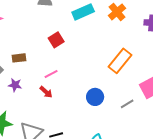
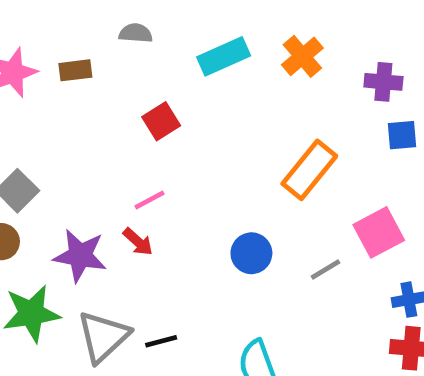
brown rectangle: (19, 58) -> (75, 70), moved
purple star: (15, 85) -> (80, 256), moved, size x1.6

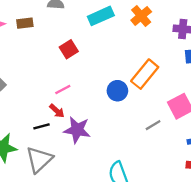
blue circle: (251, 253) -> (117, 91), moved
purple star: (80, 256) -> (77, 130), moved
black line: (161, 341) -> (41, 126), moved

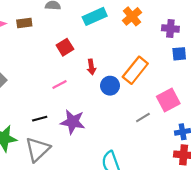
red arrow: (57, 111) -> (91, 67), moved, turned 40

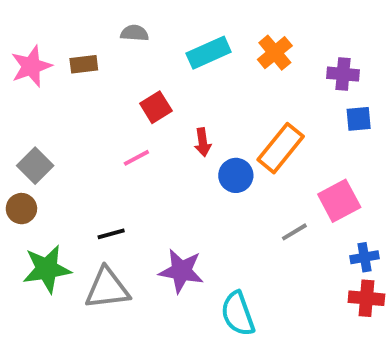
pink line: (59, 85) -> (136, 158), moved
purple star: (73, 122) -> (181, 271), moved
gray triangle: (38, 149) -> (107, 288), turned 36

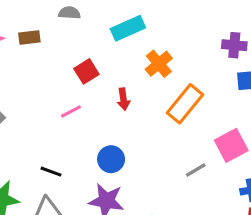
orange cross: (275, 53) -> (159, 64), moved
blue circle: (236, 175) -> (111, 159), moved
black line: (111, 234) -> (51, 172), turned 35

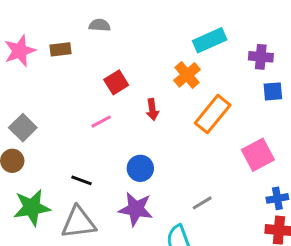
cyan rectangle: (128, 28) -> (210, 40), moved
gray line: (196, 170) -> (202, 203), moved

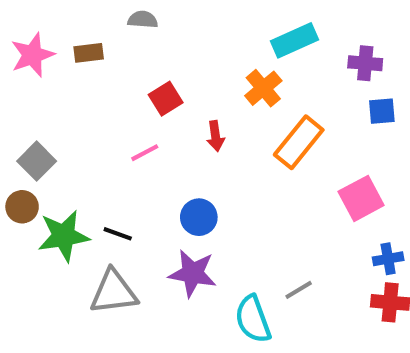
gray line: (202, 203) -> (299, 290), moved
green star: (32, 207) -> (64, 236), moved

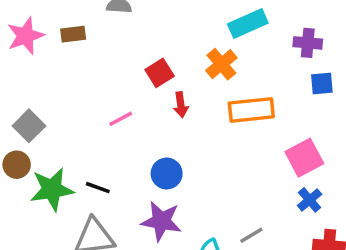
red square: (166, 99) -> (160, 73), moved
orange rectangle: (299, 142) -> (251, 110), turned 45
blue cross: (388, 259) -> (310, 200), moved, turned -30

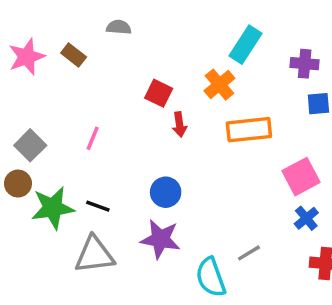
cyan rectangle: (248, 23) -> (245, 45), turned -33
brown rectangle: (73, 34) -> (74, 55), turned 45
red square: (160, 73) -> (159, 93), turned -32
pink line: (121, 119) -> (93, 138), moved, turned -40

